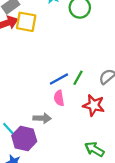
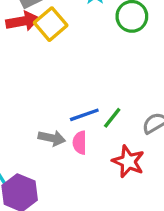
yellow square: (26, 22) -> (51, 24), turned 30
gray arrow: (42, 118) -> (52, 138), moved

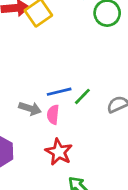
red star: (128, 161) -> (59, 152), moved

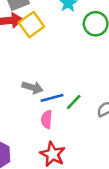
gray arrow: (30, 108) -> (32, 87), moved

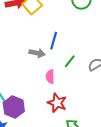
blue line: (52, 98) -> (54, 41), moved, turned -54

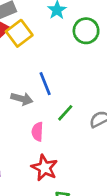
blue line: (54, 41) -> (45, 84), turned -42

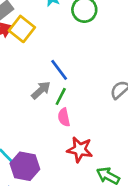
gray arrow: (22, 99) -> (41, 90), turned -42
green line: (65, 113) -> (61, 96), moved

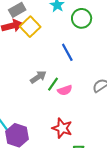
blue line: (59, 70) -> (67, 52), moved
pink semicircle: (64, 117) -> (65, 90), moved, turned -104

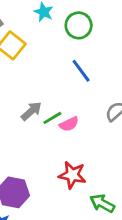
blue line: (67, 52) -> (81, 71), moved
green line: (53, 84) -> (52, 118), turned 32

